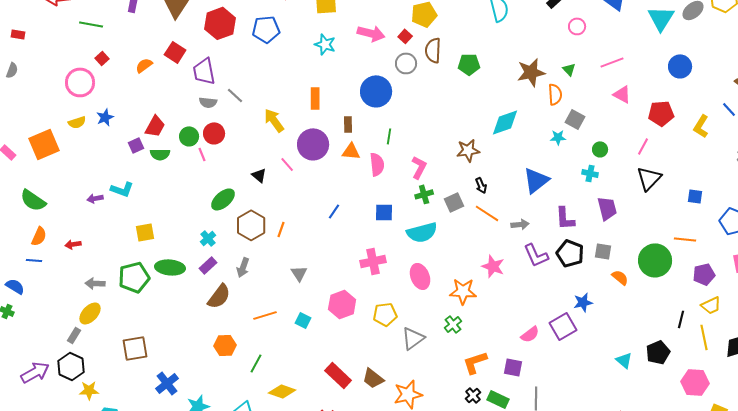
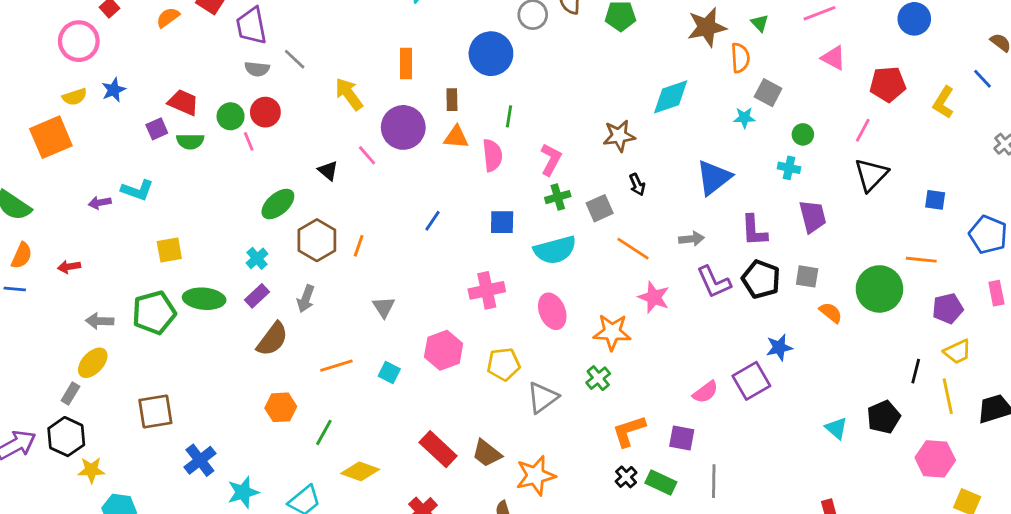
red trapezoid: (155, 126) -> (183, 102), turned -95
orange square: (44, 144) -> (51, 137), moved
orange line: (487, 213) -> (633, 249), moved

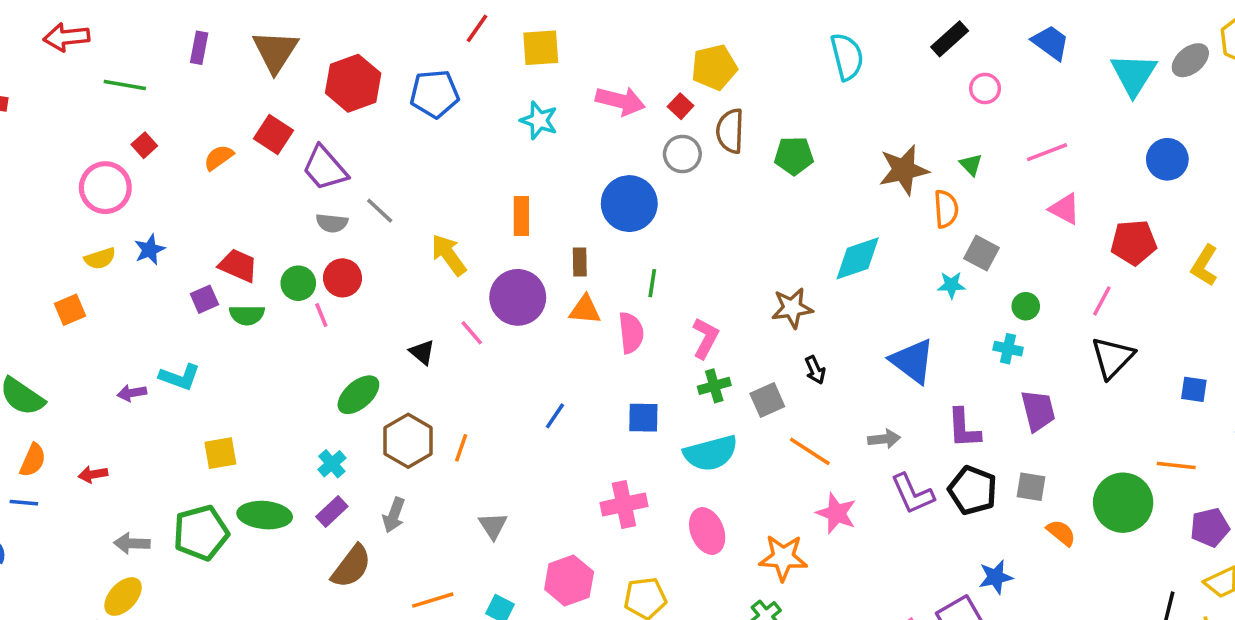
purple trapezoid: (251, 26) -> (325, 168), turned -30
orange square: (51, 137) -> (70, 310), size x0.6
blue triangle: (714, 178) -> (912, 361), turned -45

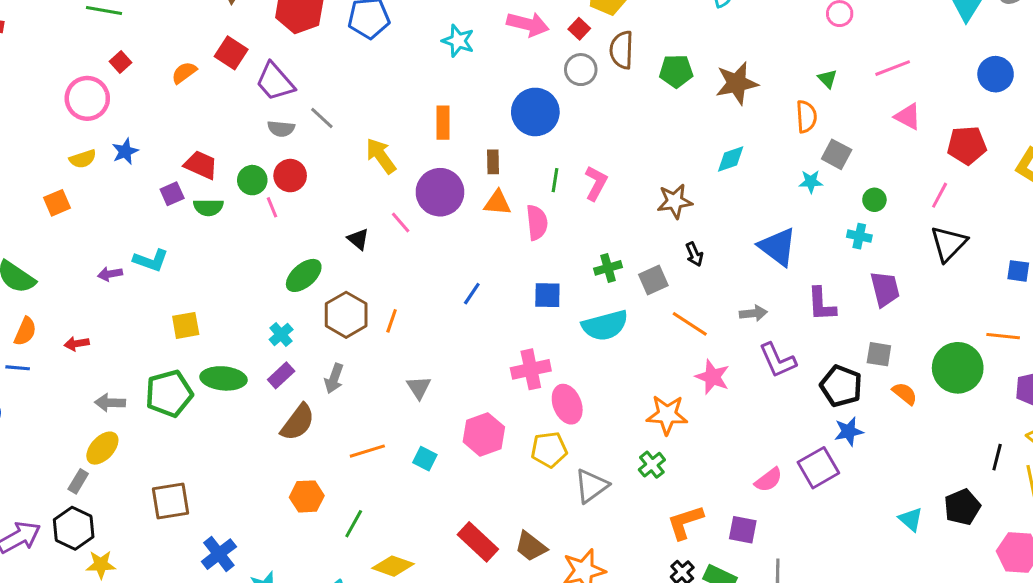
brown star: (904, 170) -> (737, 83), moved
cyan diamond: (858, 258) -> (731, 159), size x0.7
pink L-shape: (705, 338) -> (596, 183), moved
black pentagon: (973, 490) -> (841, 386), moved
pink ellipse: (707, 531) -> (567, 404), moved

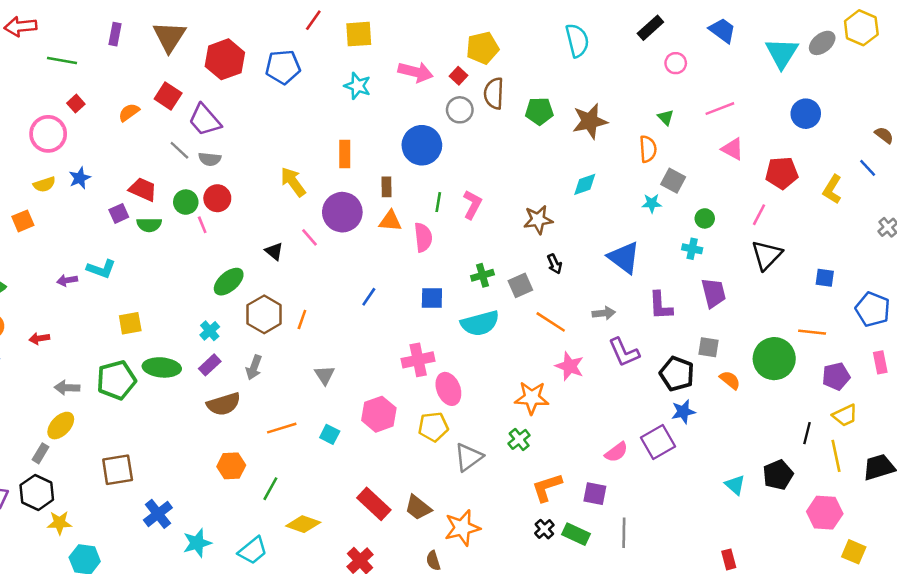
gray line: (322, 118) -> (179, 150), moved
brown semicircle: (298, 422) -> (224, 404), turned 36

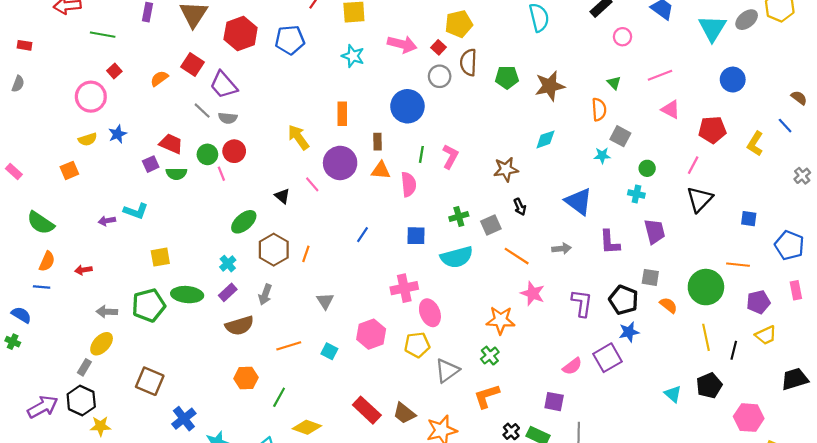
purple L-shape: (624, 352) -> (582, 303), moved, turned -148
yellow line: (836, 456) -> (706, 337), moved
brown square: (118, 470) -> (150, 381), turned 32
orange L-shape: (547, 487) -> (487, 396), moved

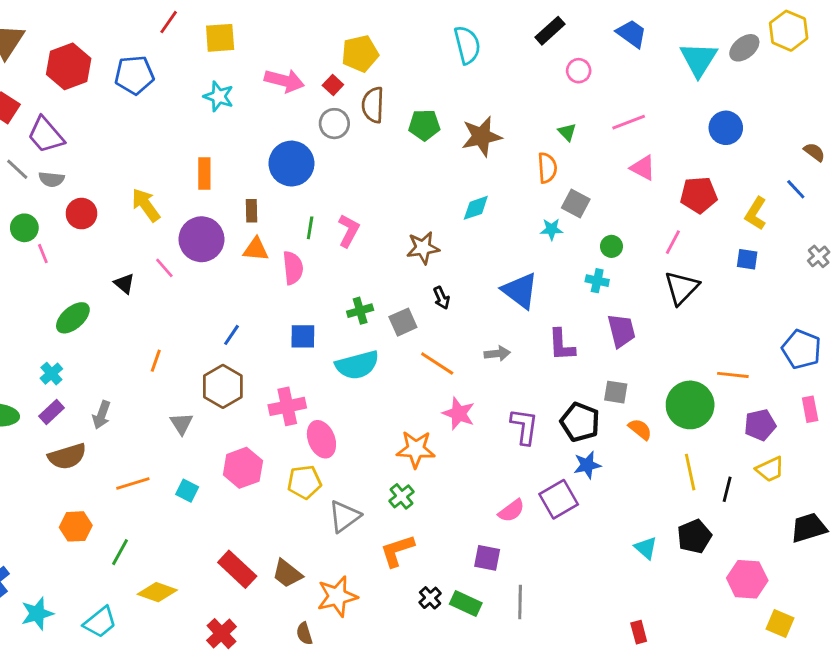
red circle: (234, 151) -> (81, 214), moved
blue square: (749, 219) -> (747, 259), moved
brown hexagon: (274, 250) -> (223, 386), moved

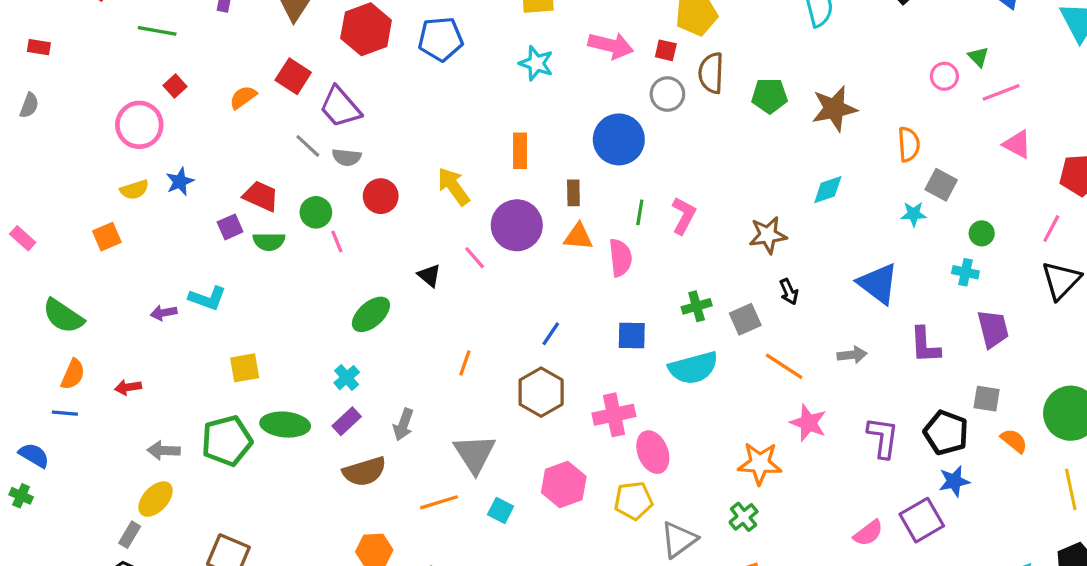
pink circle: (579, 71) -> (944, 76), moved
red square: (333, 85) -> (666, 50), turned -30
green triangle: (567, 132) -> (978, 57), moved
gray triangle: (181, 424) -> (475, 454), moved, size x1.6

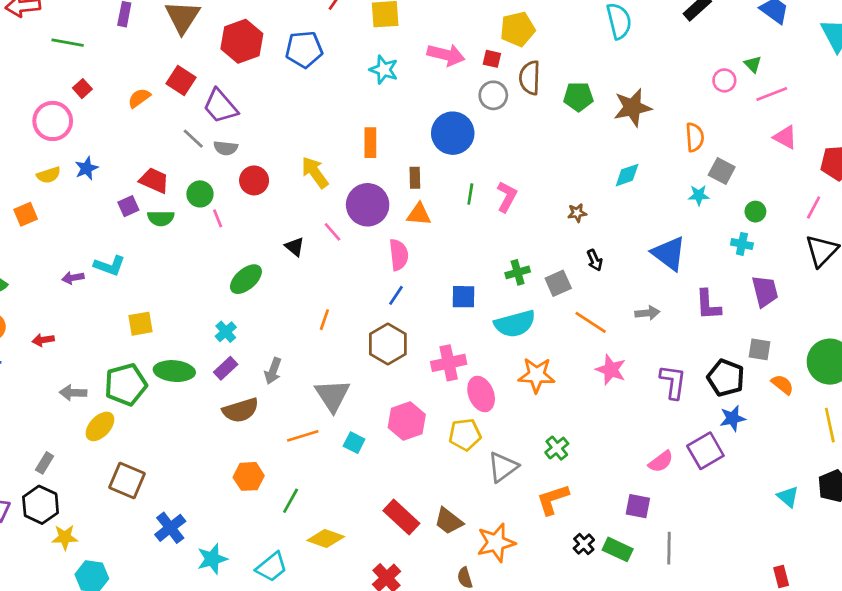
brown star: (768, 235) -> (577, 213), size x0.6
pink semicircle: (620, 258) -> (399, 255), moved
orange star: (760, 463) -> (537, 375), moved
yellow ellipse: (156, 499) -> (100, 426), moved

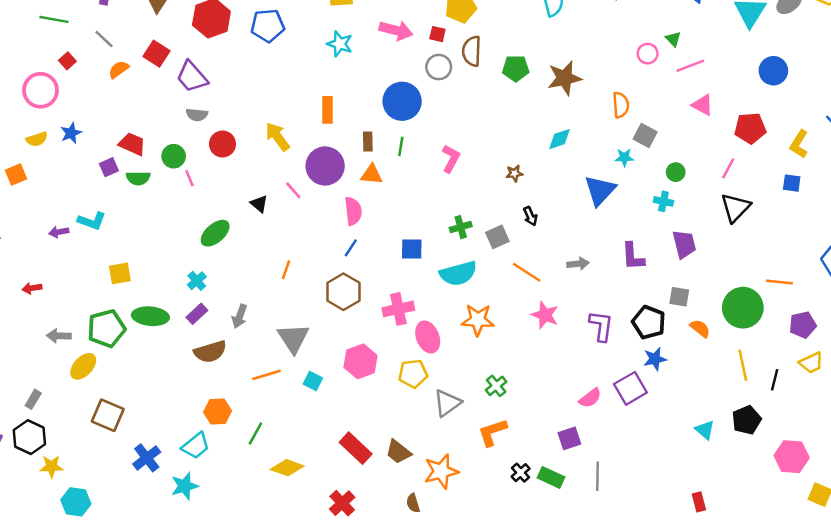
gray line: (193, 139) -> (104, 39), moved
green line: (470, 194) -> (401, 146), moved
blue triangle: (669, 253) -> (600, 190), moved, turned 36
purple square: (638, 506) -> (569, 438), turned -30
cyan trapezoid: (272, 567) -> (196, 446), moved

